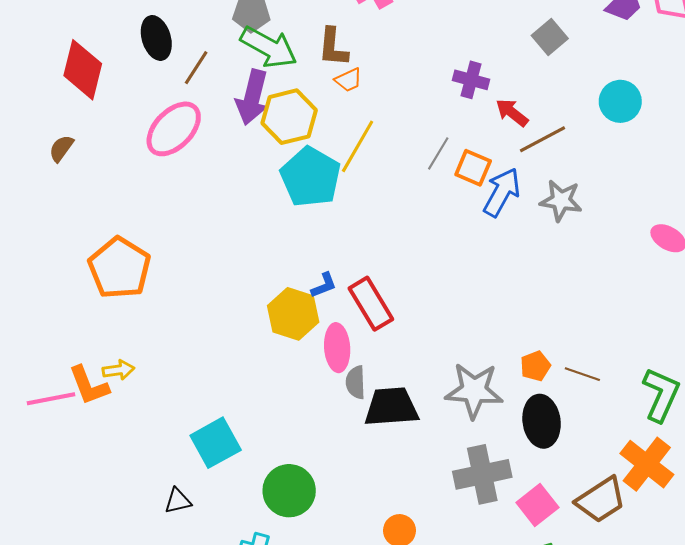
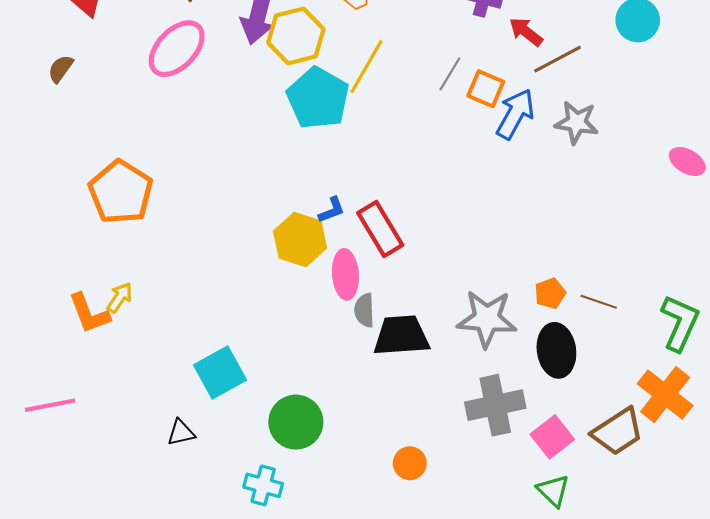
yellow arrow: (118, 370) -> (120, 298), turned -48
pink line: (51, 399) -> (50, 405), moved

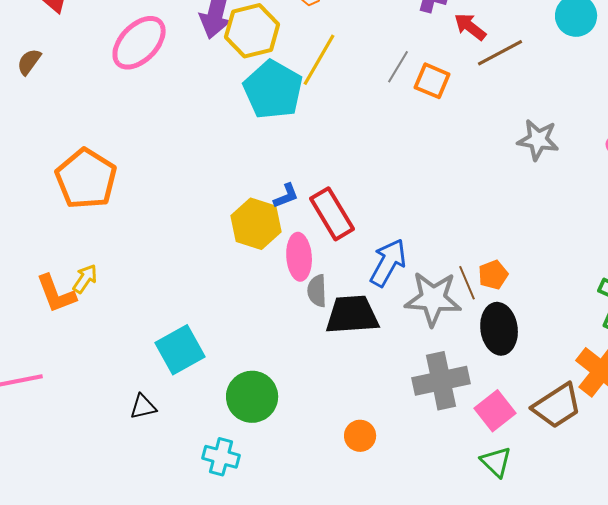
blue arrow: (515, 114) -> (388, 263), moved
gray star: (576, 122) -> (538, 140), moved
brown line: (599, 302) -> (467, 283), moved, turned 48

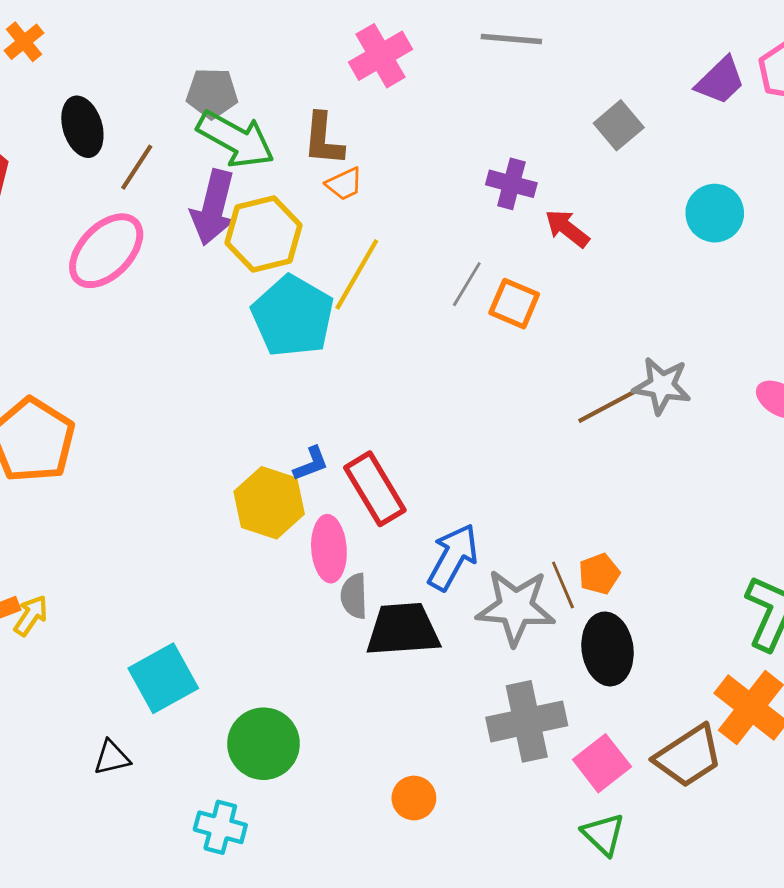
brown line: (500, 53) -> (609, 405), moved
yellow arrow: (85, 279) -> (31, 616), moved

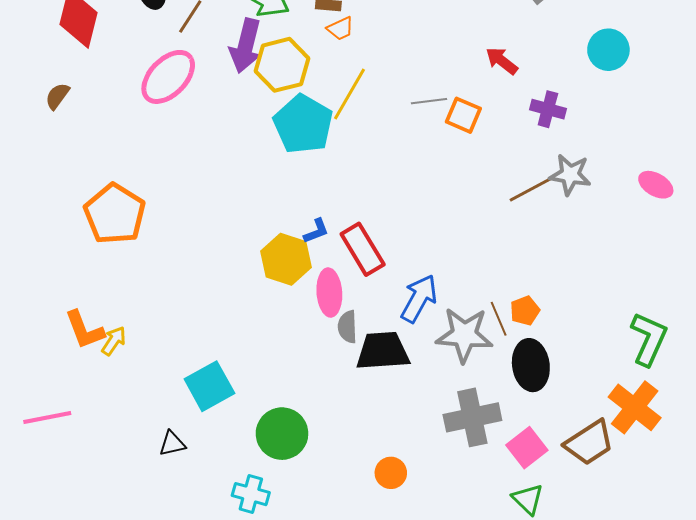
purple cross: (511, 184) -> (548, 109), moved
gray line: (467, 284) -> (429, 101), turned 52

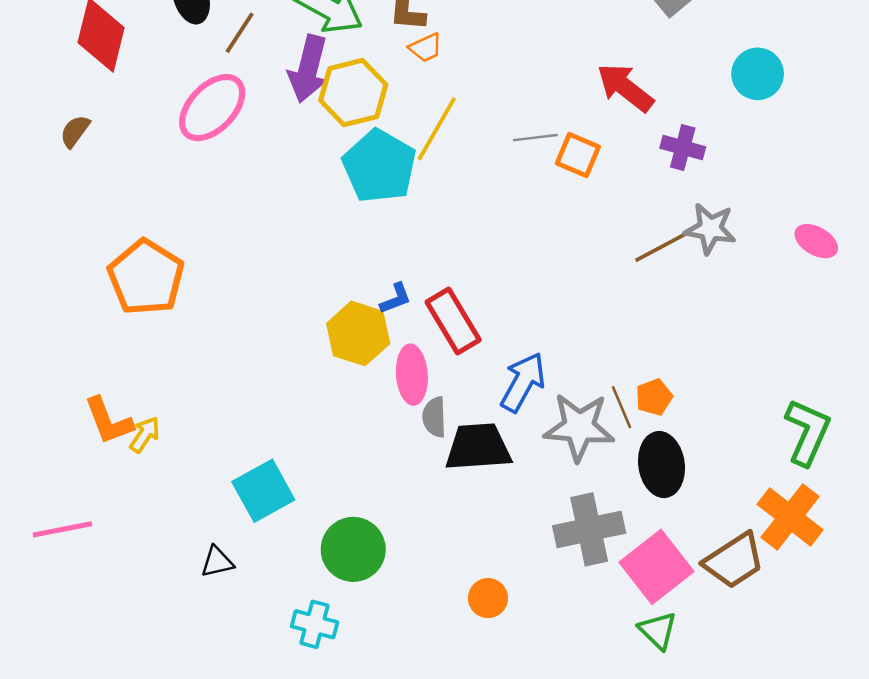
red arrow: (502, 61) -> (625, 88), size x1.4
pink square: (527, 448) -> (656, 567), size x1.4

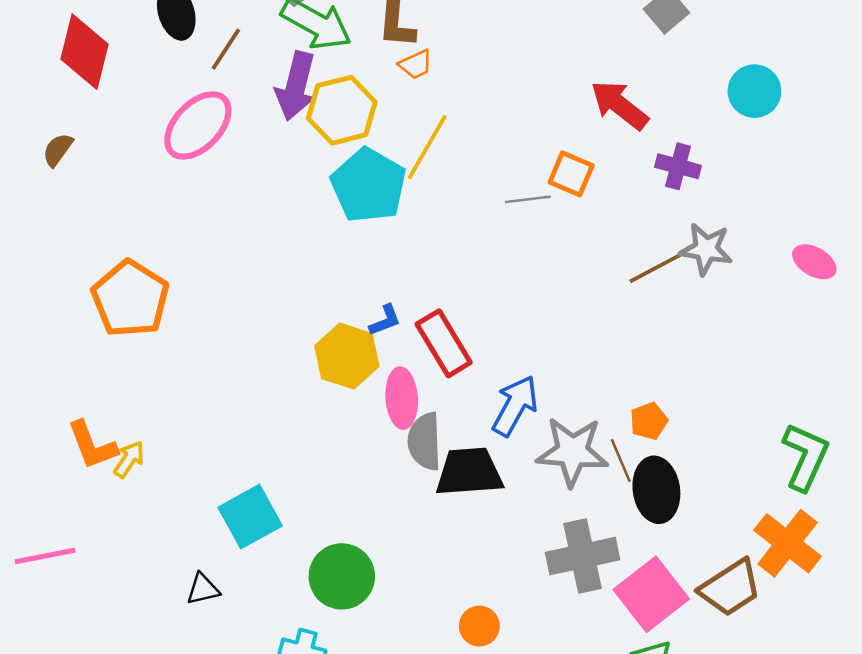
gray line: (535, 138) -> (528, 199), moved
brown line: (622, 407) -> (621, 460), moved
gray semicircle: (434, 417) -> (425, 441), size x1.4

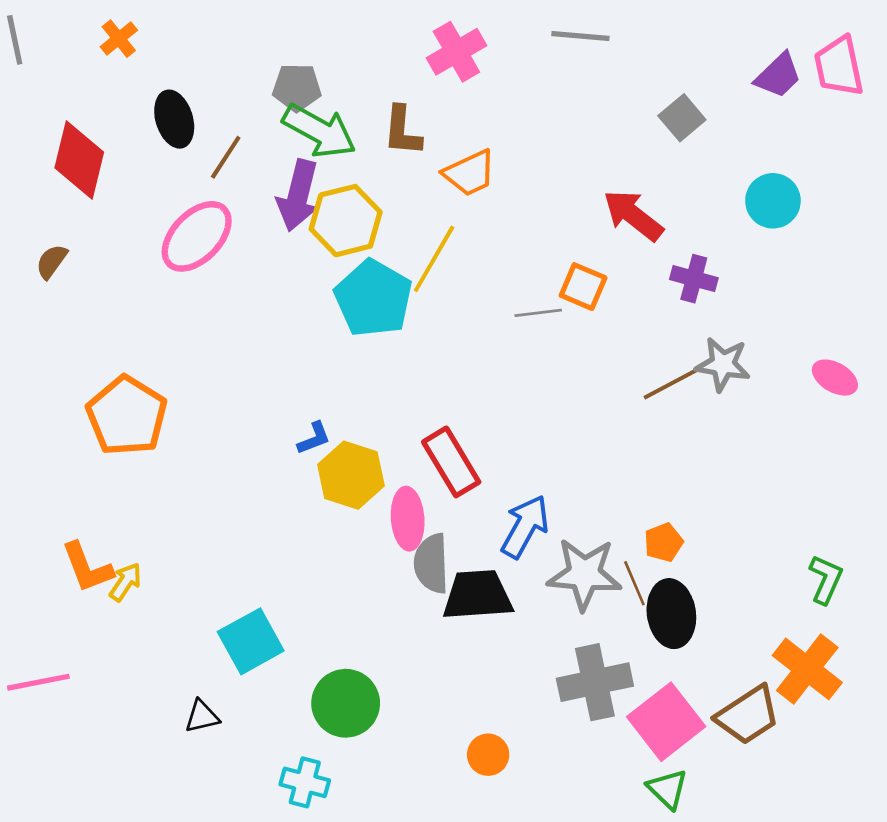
orange trapezoid: (416, 64) -> (470, 173), moved, size x1.5
blue L-shape: (385, 320) -> (314, 438), moved
green L-shape: (805, 457) -> (826, 579), size x0.7

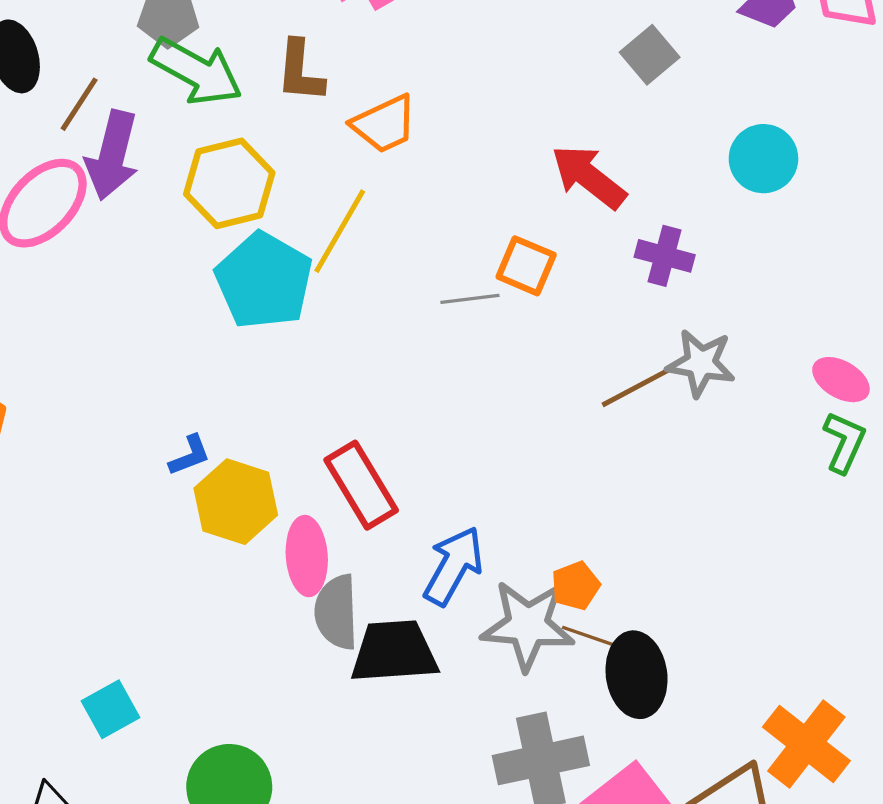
purple arrow: (298, 196) -> (112, 155), moved
orange pentagon: (663, 542) -> (576, 586), moved
green L-shape: (826, 579) -> (844, 442), moved
brown line: (634, 583) -> (590, 637), turned -48
cyan square: (251, 641) -> (111, 709), size x0.7

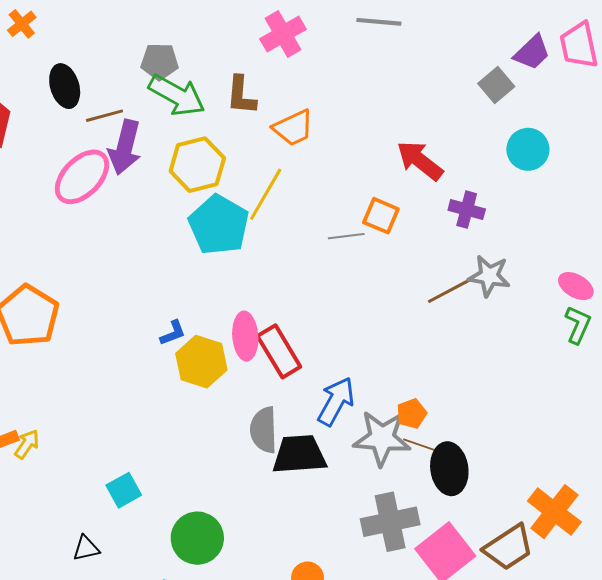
gray square: (650, 55) -> (496, 85), moved
brown line: (79, 104) -> (104, 116), turned 42
pink ellipse: (307, 556) -> (245, 336), moved

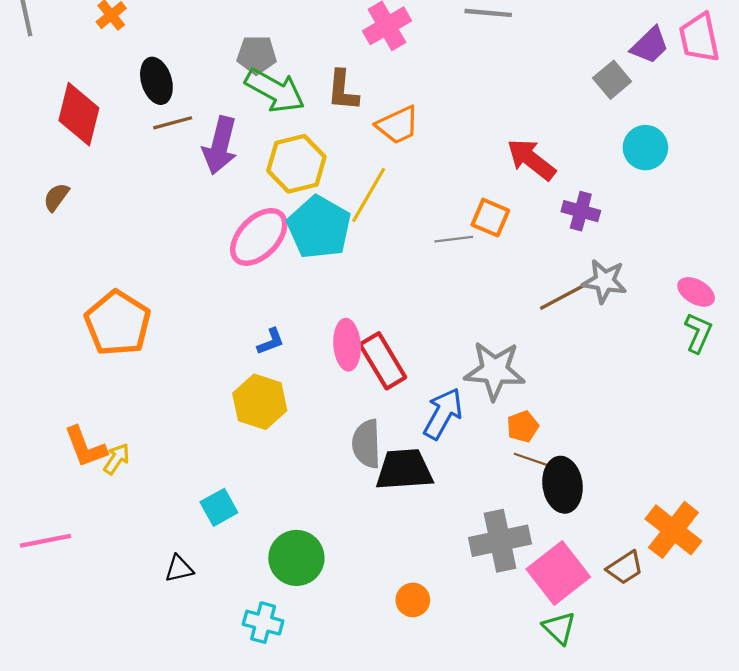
brown line: (104, 116) -> (173, 123), moved
pink ellipse: (82, 177) -> (259, 237), moved
yellow hexagon: (201, 362) -> (260, 402), moved
gray star: (382, 438) -> (495, 371), moved
brown trapezoid: (509, 547) -> (625, 568), size x0.7

